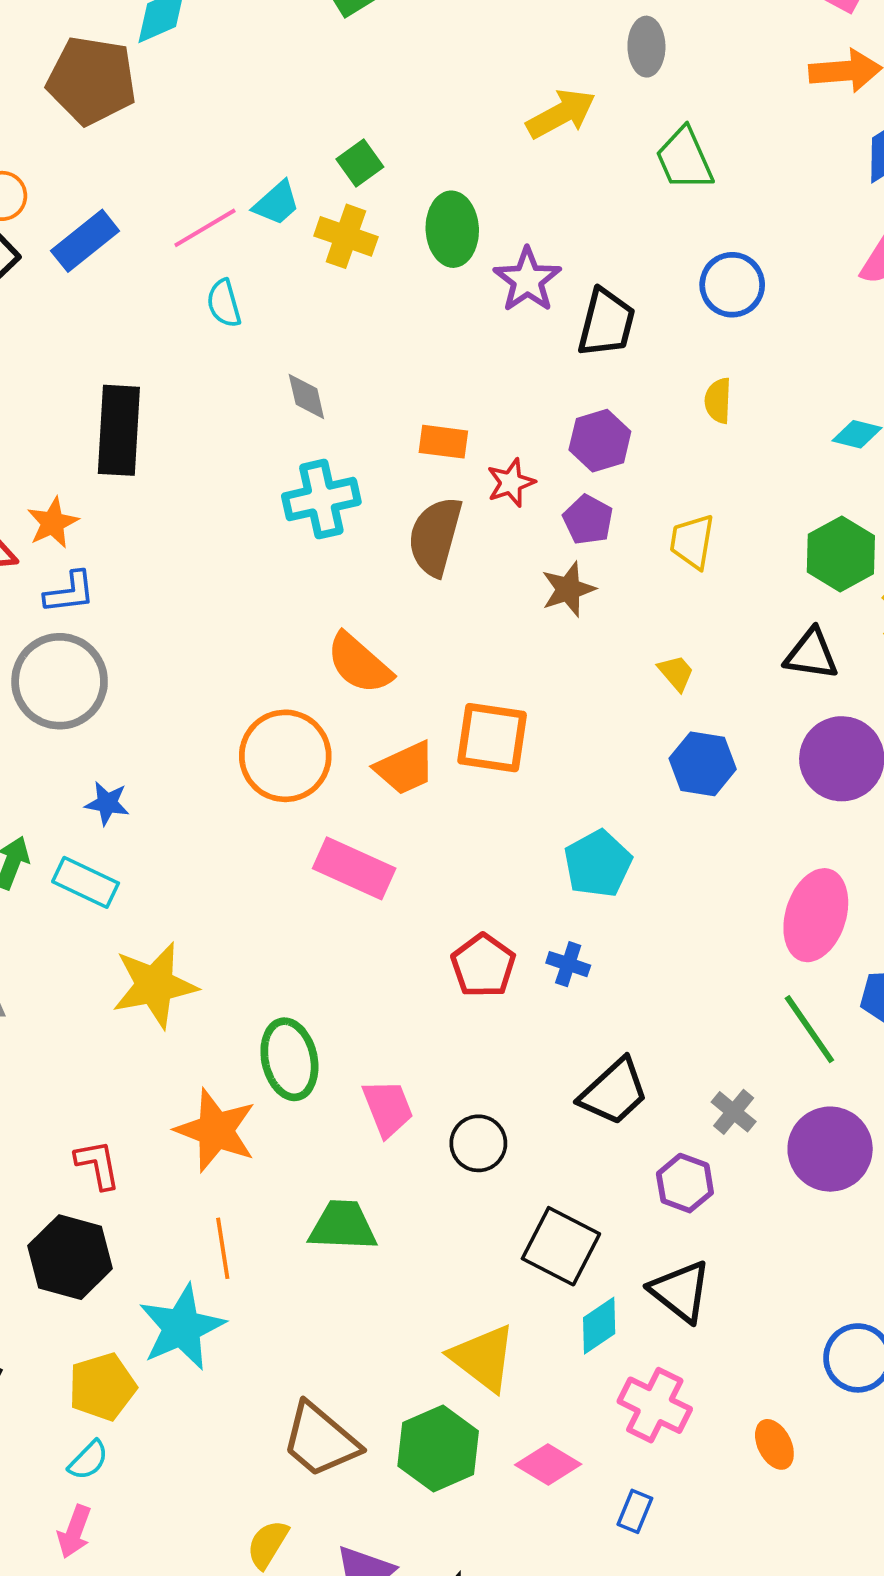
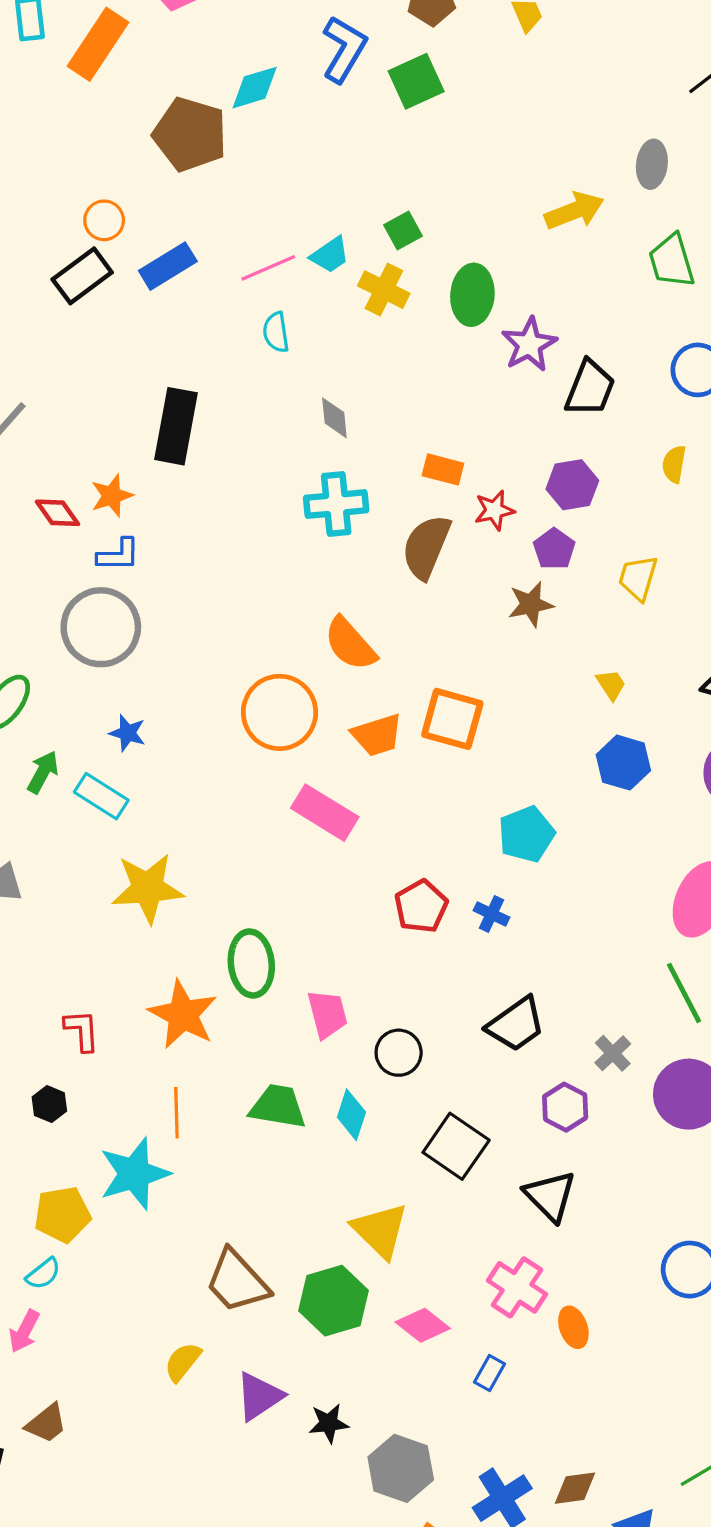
black hexagon: (70, 1257) -> (49, 1104), size x0.5
cyan diamond: (599, 1326) -> (351, 1115), moved, turned -45
orange ellipse: (774, 1444) -> (573, 1327), moved

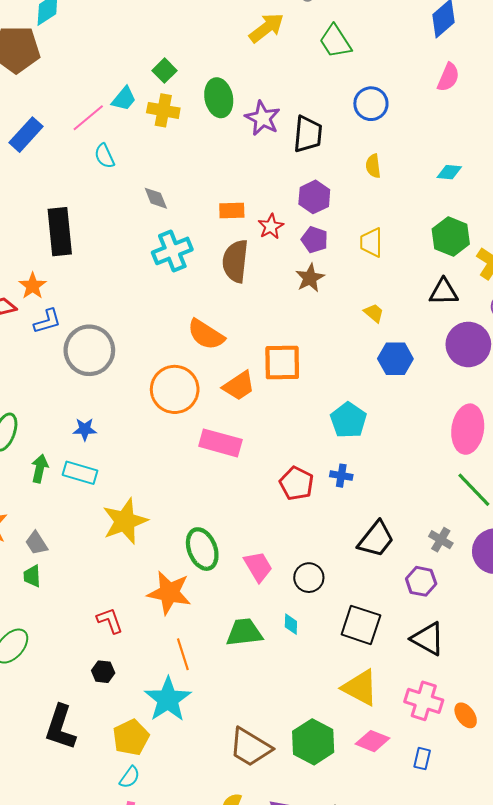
gray circle: (101, 627) -> (89, 350), moved
cyan diamond: (351, 1115) -> (291, 624), size x0.7
yellow triangle: (380, 1230) -> (360, 688), moved

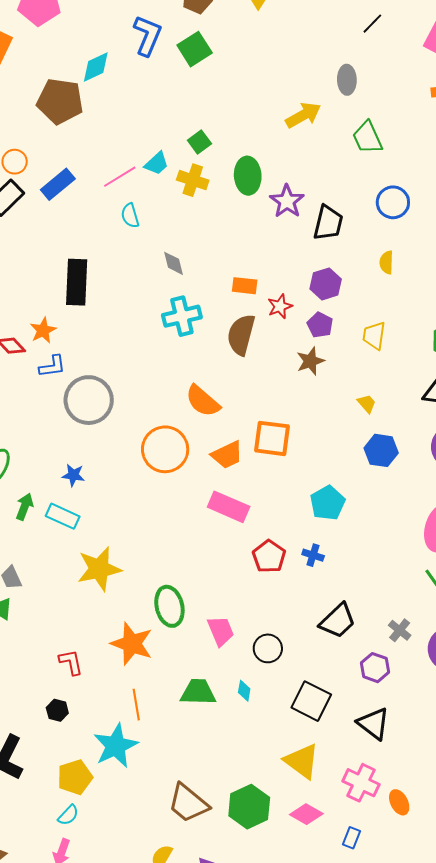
pink rectangle: (220, 443) -> (229, 507), moved

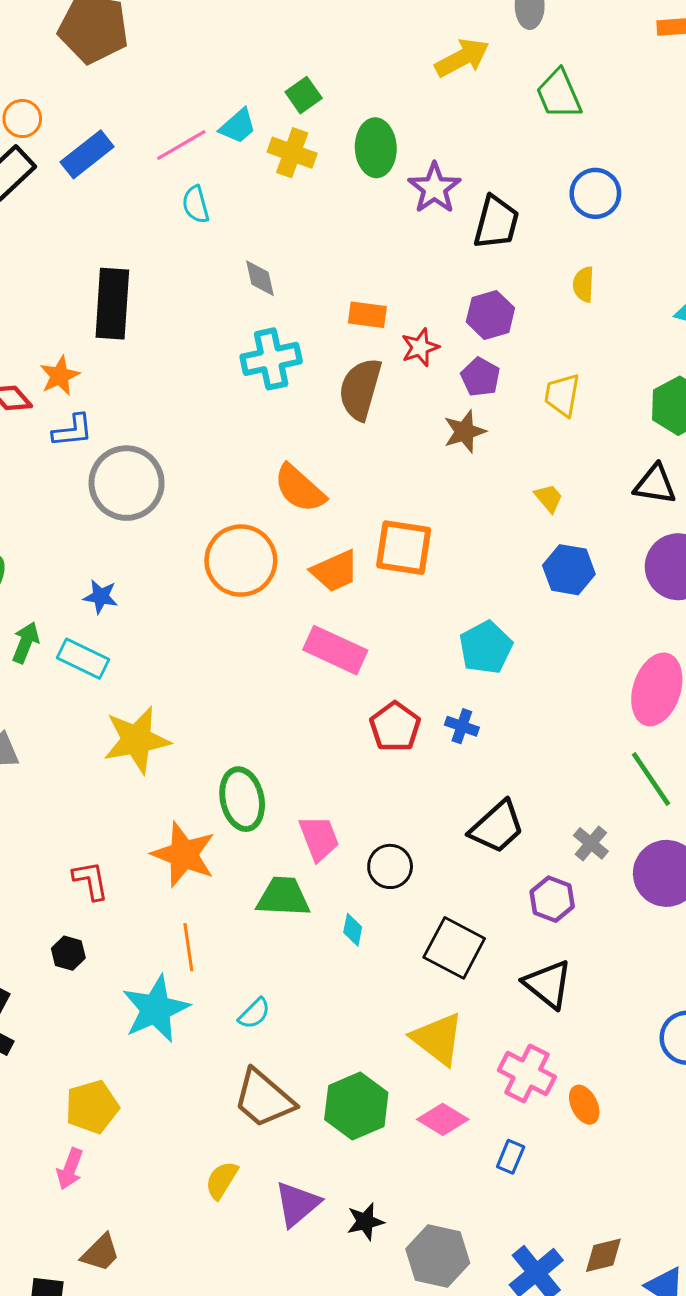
green trapezoid: (198, 692) -> (283, 897), moved
yellow pentagon: (75, 777) -> (92, 1107), moved
cyan semicircle: (68, 815) -> (254, 1013), moved

